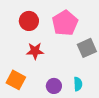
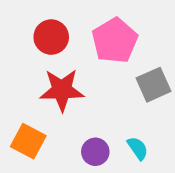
red star: (35, 51) -> (62, 90), size x1.4
cyan semicircle: (78, 84) -> (138, 148), turned -32

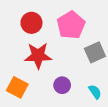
cyan semicircle: (138, 148) -> (95, 92), moved
purple circle: (95, 152) -> (62, 85), moved

